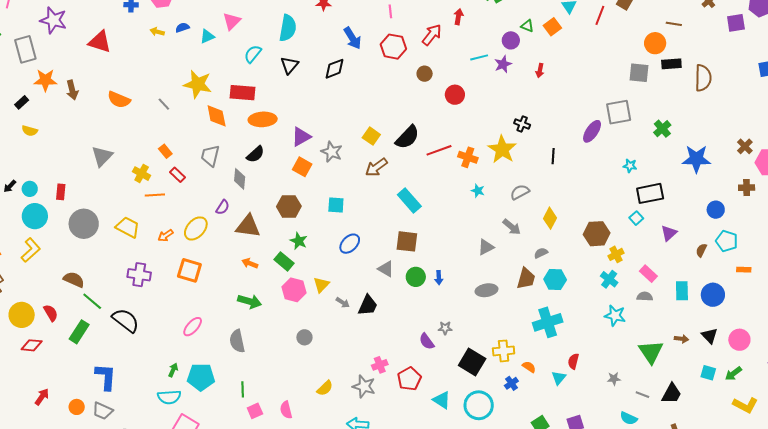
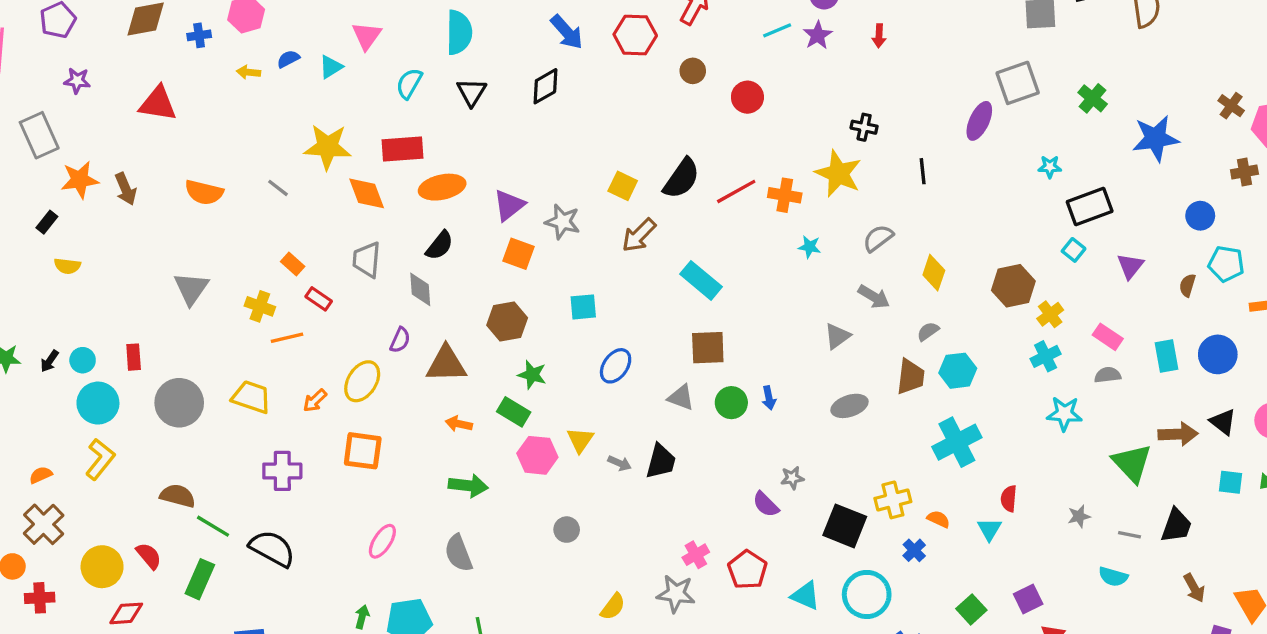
purple star: (53, 20) -> (77, 81), size x0.6
cyan cross: (609, 279) -> (1046, 356), turned 36
brown arrow: (681, 339) -> (1178, 434), size x1.6

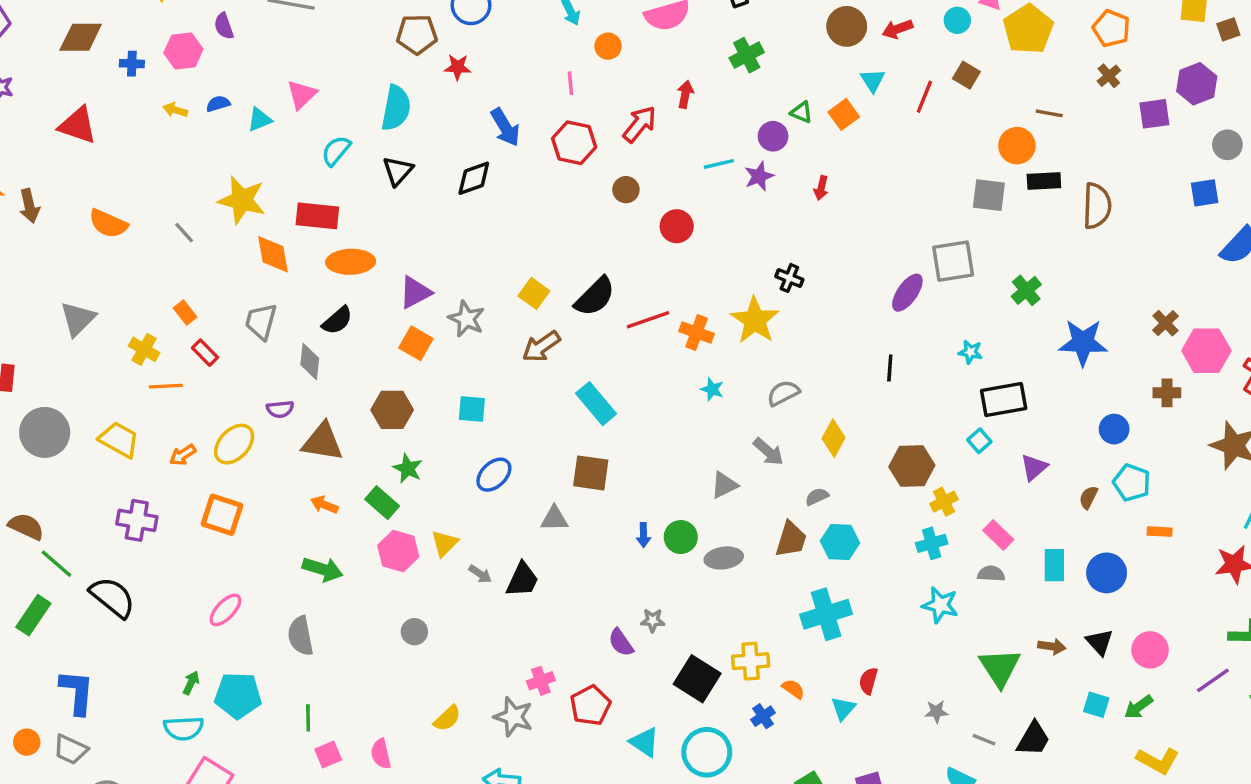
black line: (923, 171) -> (890, 368), moved
purple semicircle: (400, 340) -> (280, 409), turned 50
gray triangle: (681, 397) -> (554, 519), turned -32
green circle: (731, 403) -> (681, 537), moved
brown arrow: (1178, 434) -> (1052, 646), size x0.7

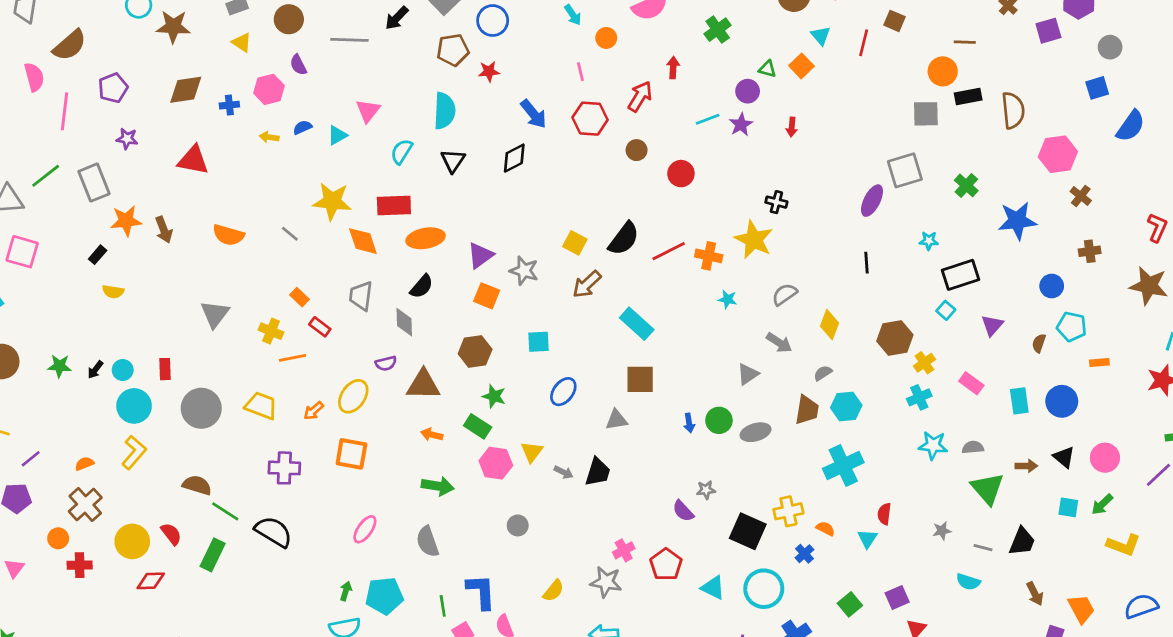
pink hexagon: (1206, 351) -> (1058, 154), moved
gray semicircle: (991, 574) -> (973, 447), moved
blue L-shape: (77, 692) -> (481, 592), moved

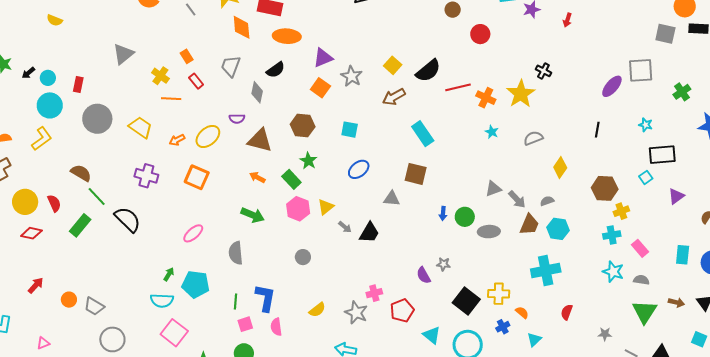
gray arrow: (779, 343) -> (517, 199), moved
pink rectangle: (971, 383) -> (640, 248), moved
cyan triangle: (867, 539) -> (534, 340), moved

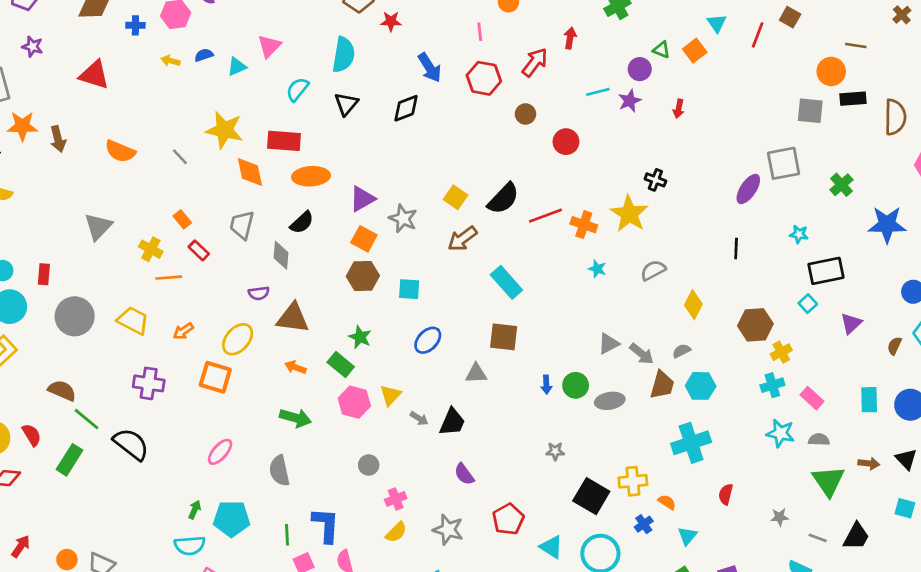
brown hexagon: (303, 126) -> (363, 276), moved
yellow ellipse: (208, 136) -> (238, 339), moved
purple semicircle: (424, 275) -> (464, 474), moved
pink cross: (374, 293) -> (396, 499), moved

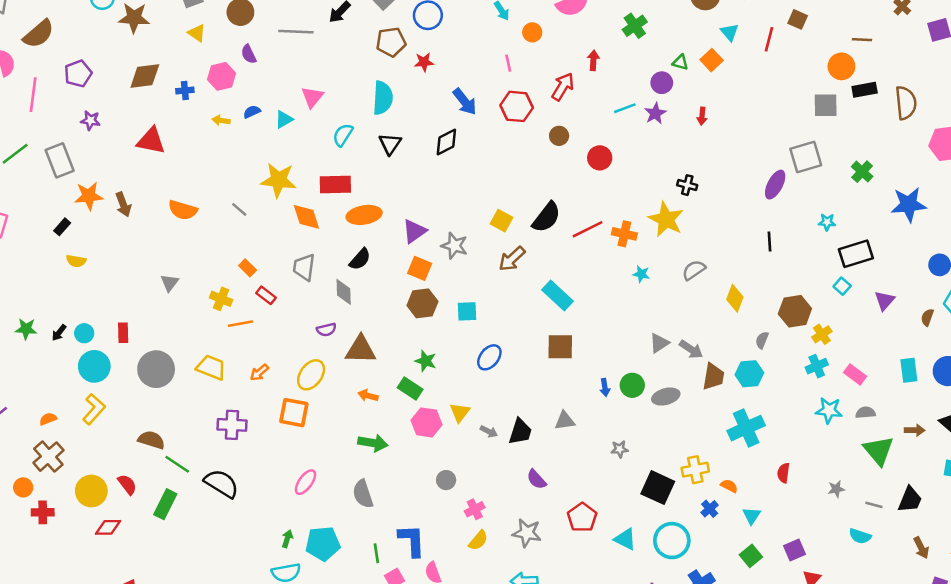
gray triangle: (98, 227) -> (170, 283), size x0.7
gray semicircle: (682, 351) -> (762, 340), moved, turned -36
gray triangle: (476, 373) -> (565, 421), moved

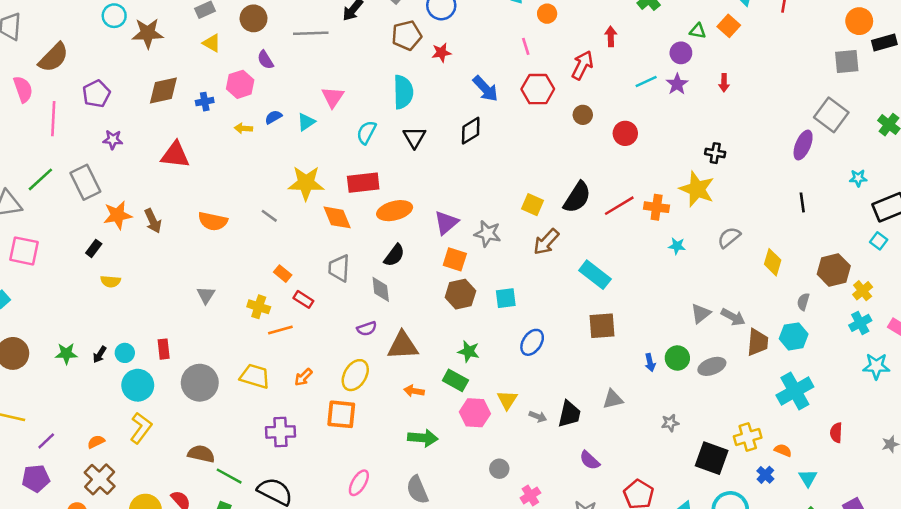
gray square: (806, 157) -> (831, 115), turned -32

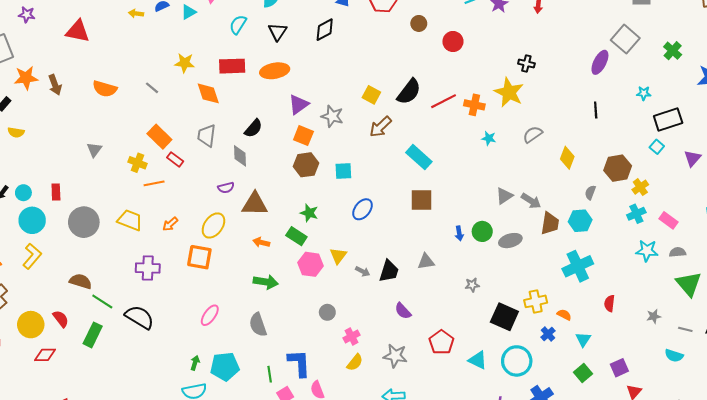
yellow star: (306, 183) -> (185, 63), size x0.7
orange ellipse: (395, 211) -> (275, 71), moved
orange rectangle: (283, 274) -> (159, 137), size x1.6

